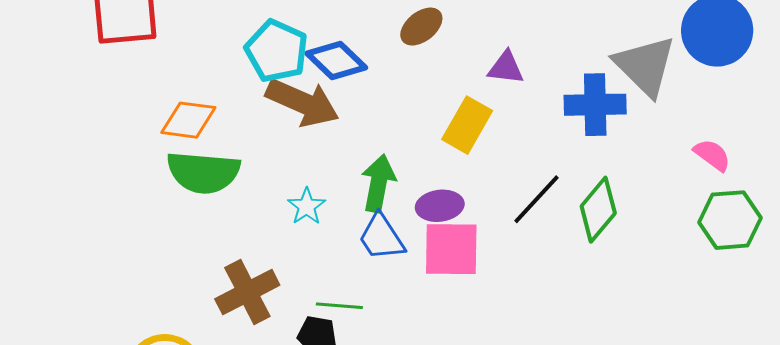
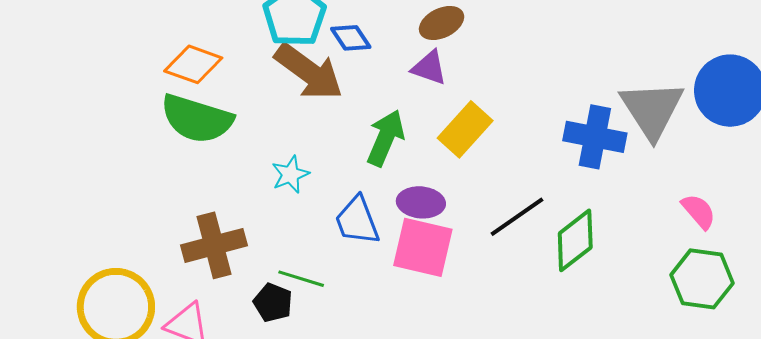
blue diamond: (336, 60) -> (351, 38), size x0.7
purple triangle: (506, 68) -> (429, 68), moved
green arrow: (378, 183) -> (386, 138), moved

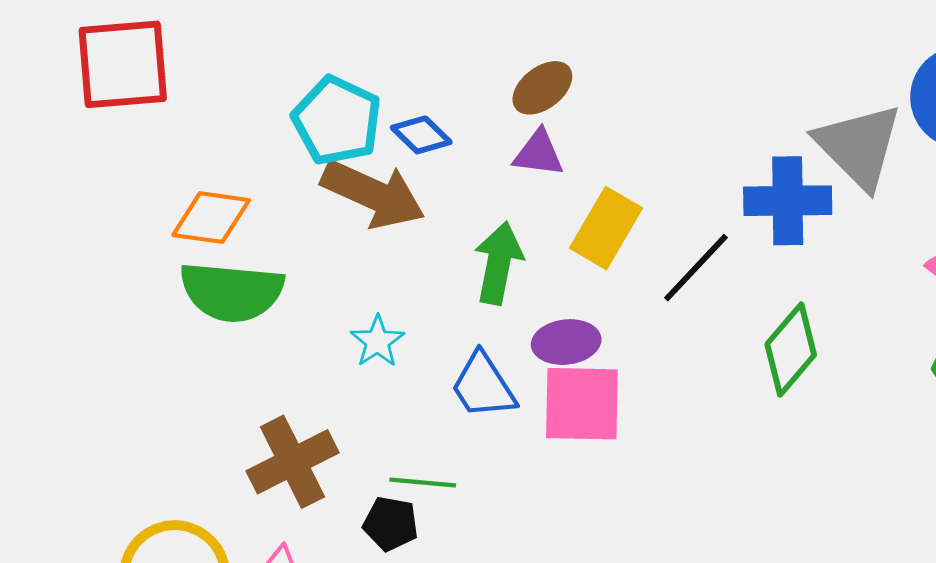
black line: (517, 217) -> (696, 268), moved

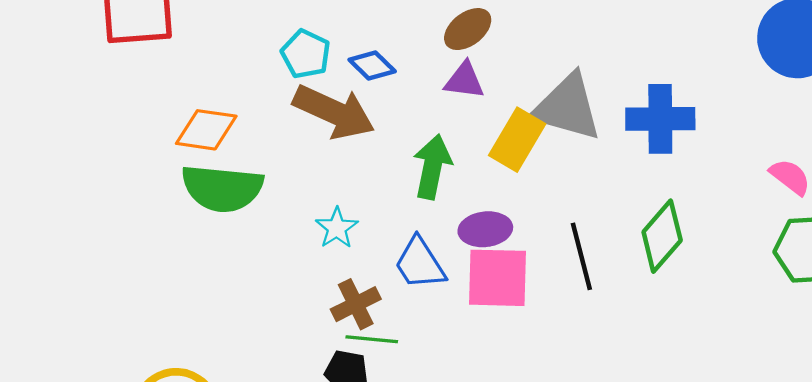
cyan pentagon: (337, 121) -> (306, 54), size x0.7
gray triangle: (859, 146) -> (567, 107), moved, turned -30
black line: (696, 268) -> (581, 256), moved, turned -58
brown cross: (293, 462) -> (356, 304), moved, size x0.7

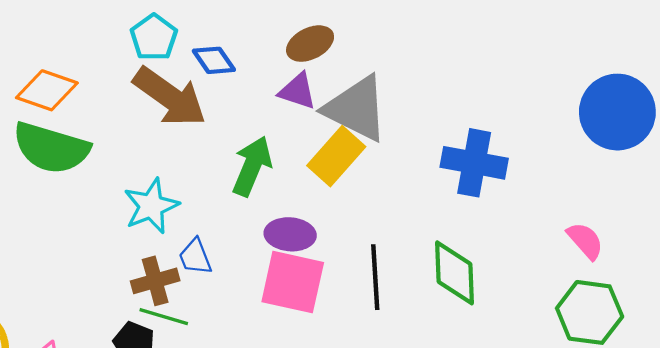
gray triangle: (567, 107) -> (356, 109), moved
cyan star: (337, 228) -> (151, 206), size x1.4
green diamond: (662, 236) -> (454, 273), turned -54
blue trapezoid: (420, 263) -> (195, 257), moved, size x0.7

